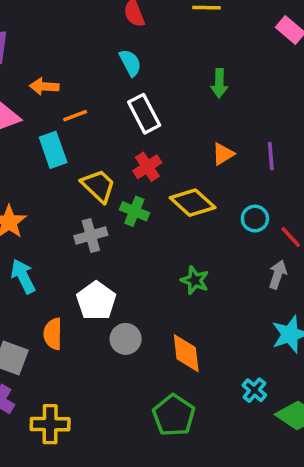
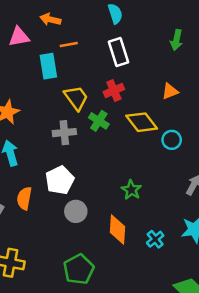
cyan circle: (255, 219) -> (172, 140), moved
green star: (195, 280) -> (131, 190), moved
cyan cross: (254, 390) -> (155, 239), moved
green pentagon: (174, 415) -> (79, 269), moved

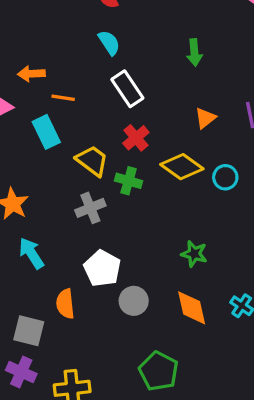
orange line: (69, 44) -> (63, 98), turned 36

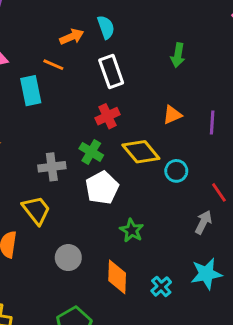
orange arrow: (31, 74) -> (72, 37), moved, turned 145
yellow trapezoid: (92, 161) -> (36, 210), moved
white pentagon: (102, 268) -> (102, 188), moved

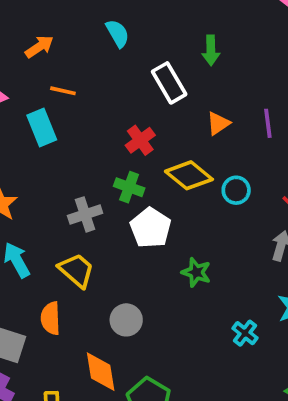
orange arrow: (72, 37) -> (39, 47), moved
white rectangle: (111, 71) -> (169, 83), moved
orange diamond: (117, 277) -> (101, 372), moved

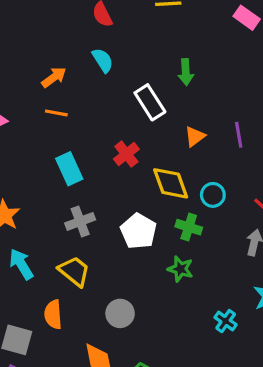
orange arrow: (39, 47) -> (54, 77), moved
cyan rectangle: (42, 127) -> (69, 169), moved
yellow diamond: (189, 175) -> (171, 183), turned 33
green cross: (129, 187) -> (189, 227), moved

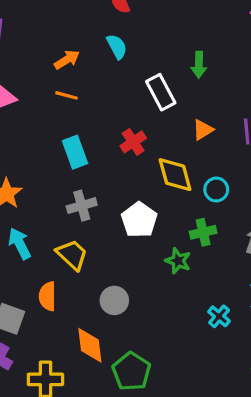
green cross: (189, 227) -> (203, 232), moved, turned -35

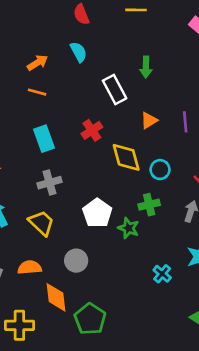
white pentagon: (139, 220) -> (97, 213), moved
orange semicircle: (47, 296) -> (30, 267), moved, turned 85

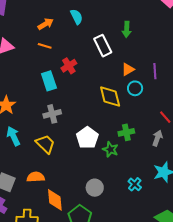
red cross: (92, 130) -> (69, 66), moved
cyan circle: (160, 170) -> (135, 88), moved
gray circle: (76, 261) -> (95, 188), moved

